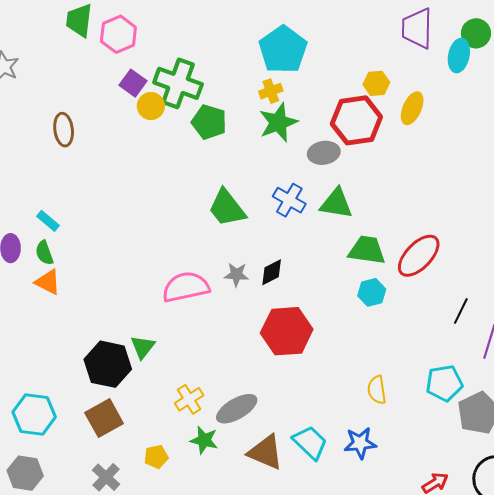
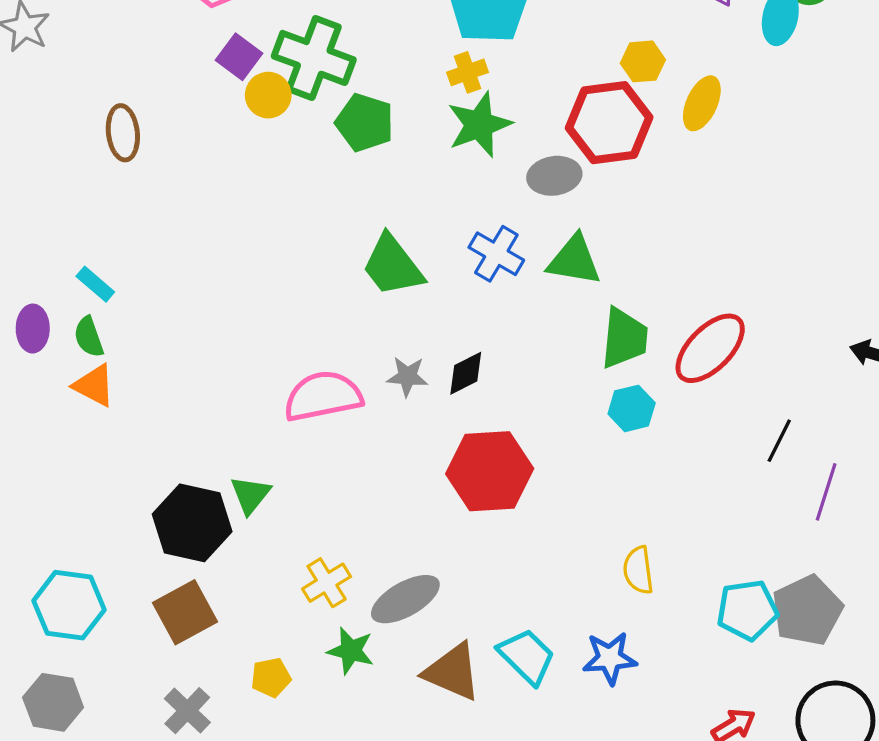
green trapezoid: (367, 250) -> (624, 338), turned 87
cyan pentagon: (444, 383) -> (747, 610), moved

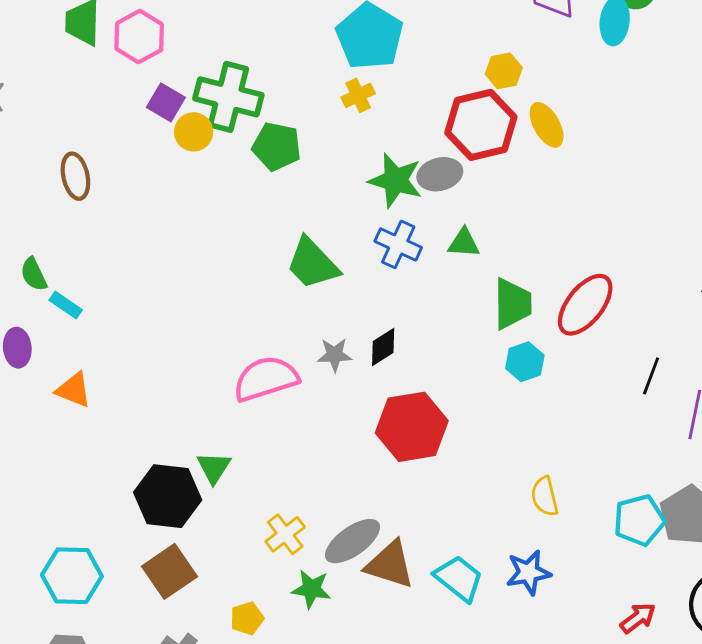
yellow ellipse: (702, 103) -> (547, 125), moved, turned -48
green star: (479, 125) -> (395, 180), moved, turned -30
green triangle: (574, 260) -> (464, 243), size x0.7
green semicircle: (89, 337) -> (34, 274), moved
brown triangle: (452, 672) -> (390, 565), moved

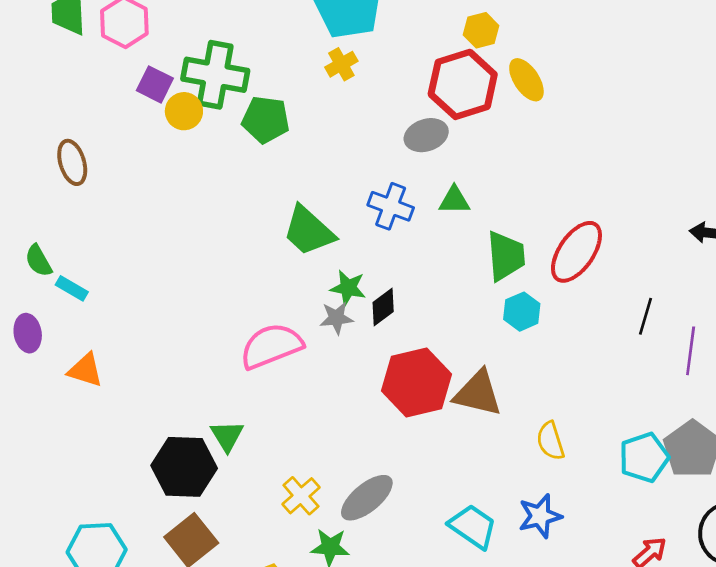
green star: (395, 180) -> (348, 288), moved, size x0.7
brown triangle: (390, 565) -> (478, 393), moved

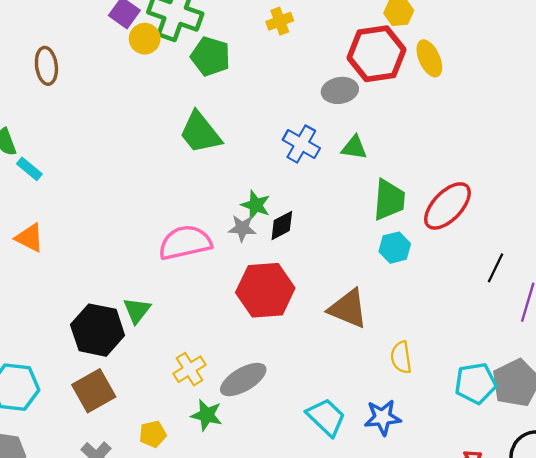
green trapezoid: (309, 231) -> (200, 133), moved
red hexagon: (416, 383) -> (265, 290), moved

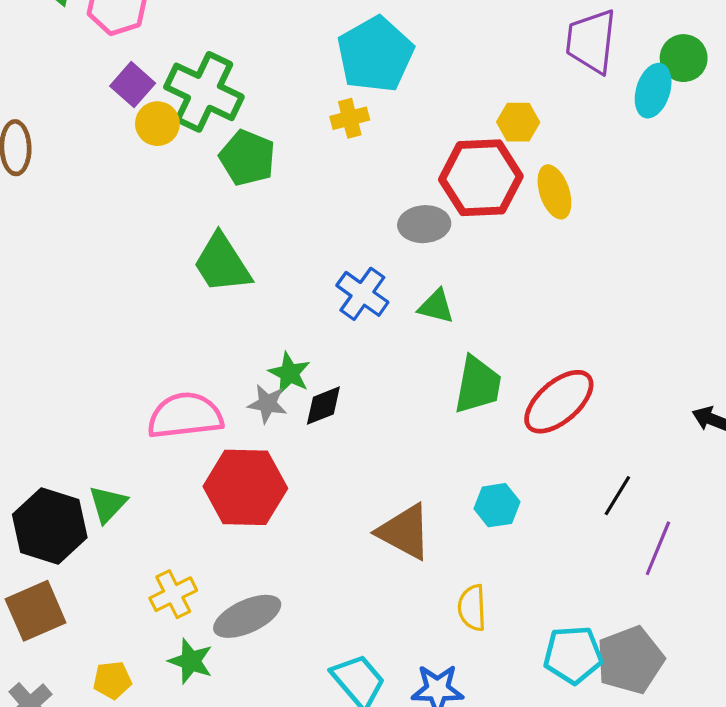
cyan hexagon: (395, 248) -> (497, 505), moved
red hexagon: (265, 290) -> (245, 487), moved

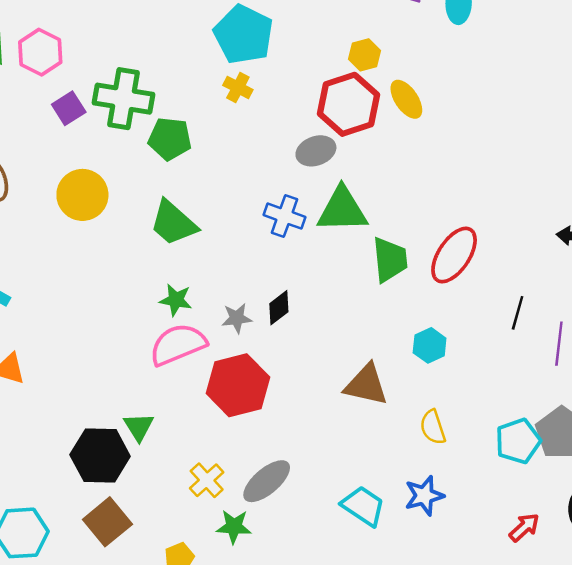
purple square: (133, 85) -> (69, 108), turned 32
yellow cross: (350, 118) -> (238, 88), turned -32
yellow circle: (157, 124) -> (82, 195), moved, size x1.5
green triangle: (436, 306) -> (342, 210), size x1.8
green star: (290, 373) -> (176, 300), moved

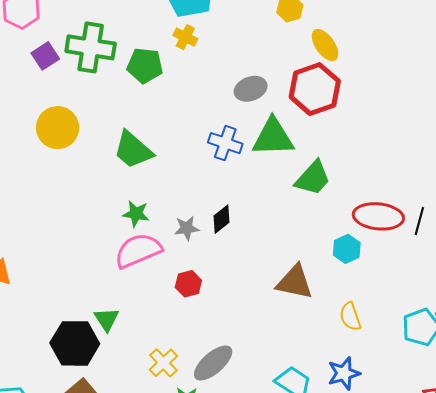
red hexagon: (348, 104) -> (315, 89), moved
green pentagon: (170, 139) -> (145, 66), moved
red ellipse: (454, 255) -> (378, 216), moved, turned 63
green trapezoid: (390, 260) -> (313, 178), turned 48
red hexagon: (238, 385) -> (188, 284), size x0.5

